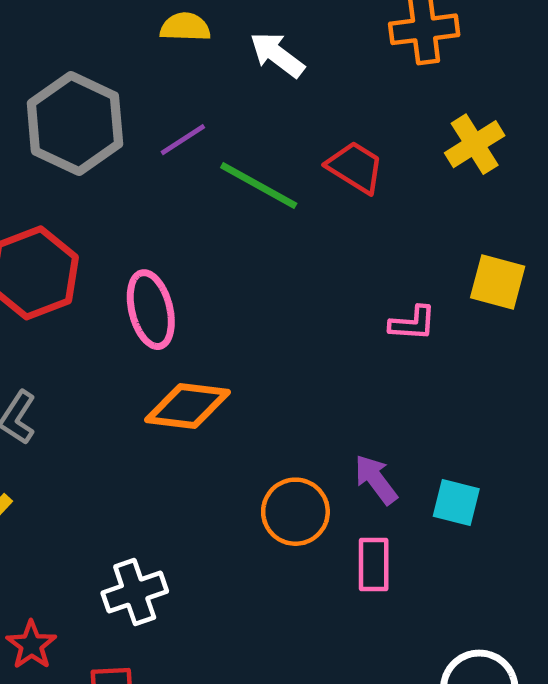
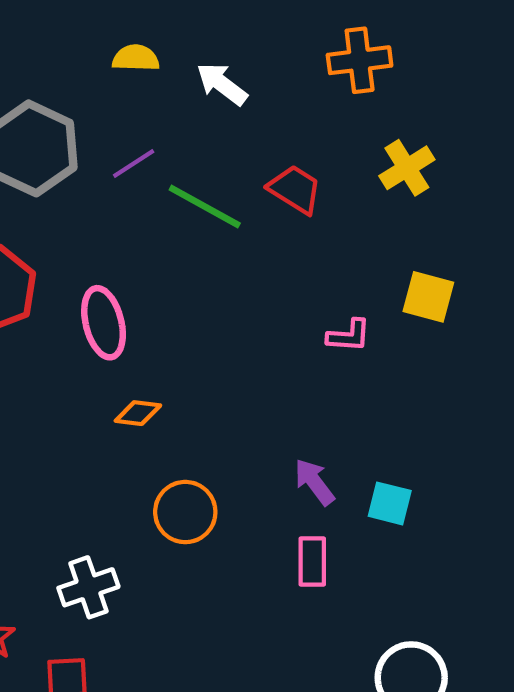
orange diamond: (188, 406) -> (138, 413), size x0.6
orange circle: (295, 512) -> (185, 512), moved

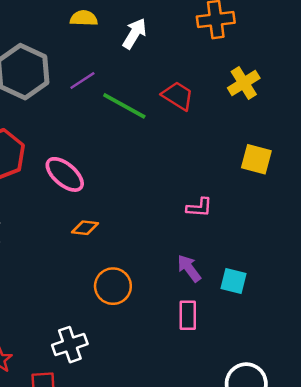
white arrow: (222, 84) -> (135, 34), turned 84
pink ellipse: (104, 323) -> (65, 174), turned -36
pink L-shape: (349, 336) -> (199, 207), moved
white cross: (88, 587) -> (70, 345), moved

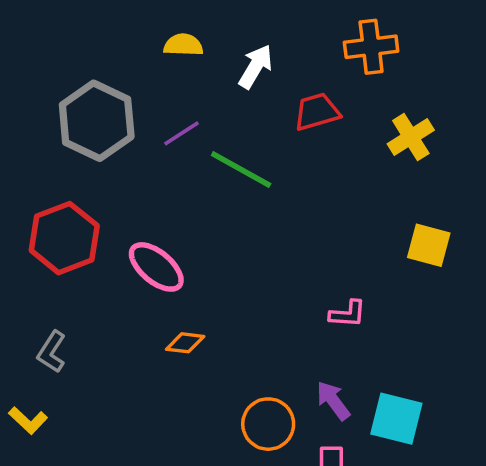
red trapezoid: (178, 96) -> (317, 112), moved, turned -48
cyan square: (234, 281) -> (396, 419), size x1.4
orange circle: (113, 286) -> (268, 424), moved

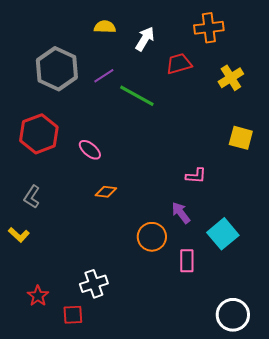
pink ellipse: (156, 267) -> (90, 150), size x0.7
purple arrow: (333, 401) -> (181, 213), moved
cyan square: (396, 419) -> (223, 234), turned 36

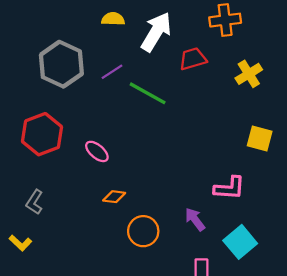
white arrow: (145, 39) -> (156, 32), size x1.5
pink L-shape: (196, 176) -> (229, 188), moved, size x1.4
orange circle: (152, 237) -> (143, 231), moved

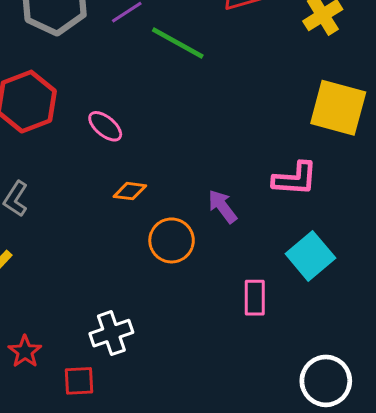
yellow square: (260, 139) -> (338, 108), size x1.5
purple arrow: (195, 219) -> (222, 207), moved

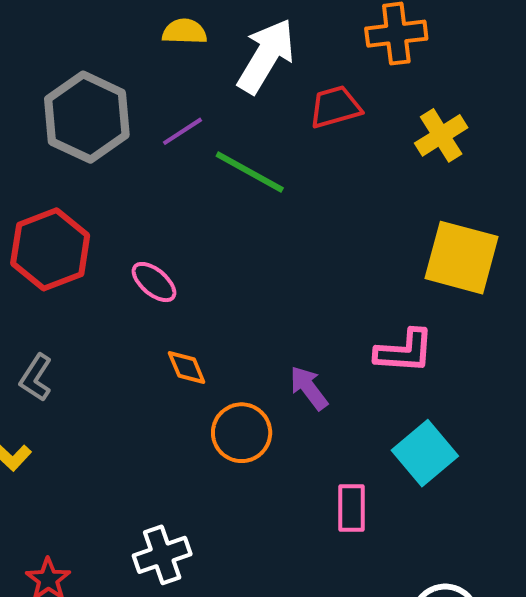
orange diamond: (130, 191) -> (187, 368), turned 60

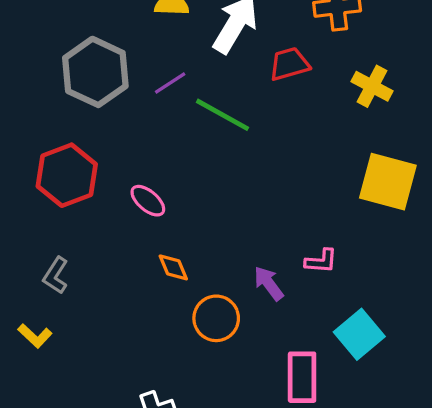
yellow cross: (441, 135) -> (372, 86), turned -30
pink L-shape: (404, 351) -> (321, 261), moved, size x0.7
pink rectangle: (352, 508) -> (302, 377), size x1.4

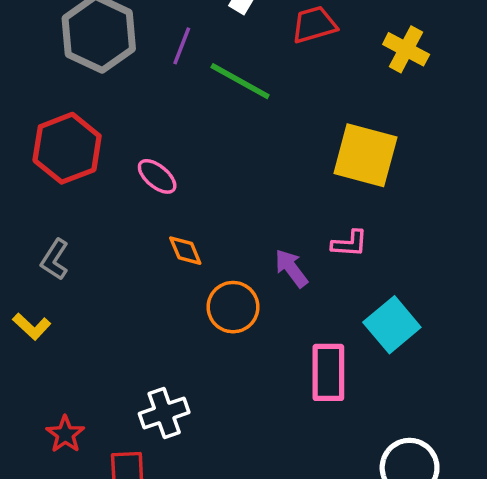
purple line: (170, 83) -> (182, 46), turned -36
yellow square: (388, 182) -> (365, 155), moved

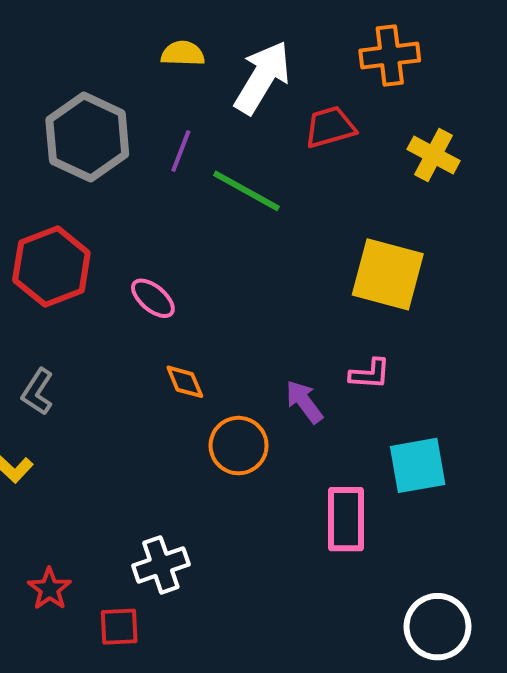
cyan square: (392, 325) -> (418, 465), turned 30

